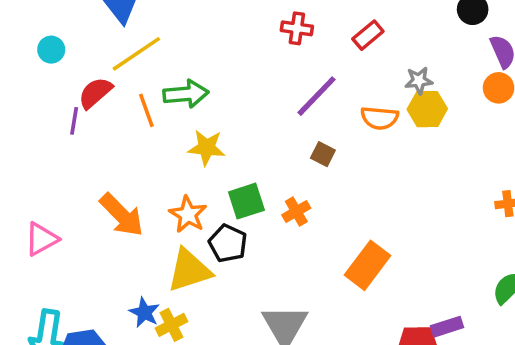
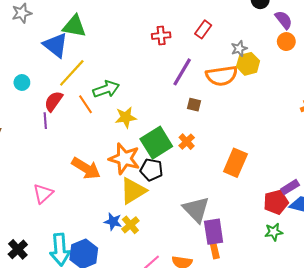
orange semicircle: (380, 118) -> (222, 76), size x1.4
green square: (246, 201) -> (156, 143), size x1.4
orange star: (188, 214) -> (124, 159), size x1.4

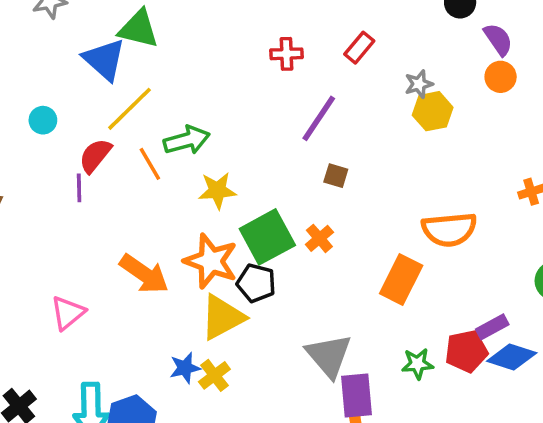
orange semicircle: (222, 76) -> (449, 229), moved
blue star: (113, 222) -> (185, 368), turned -30
green star: (274, 232) -> (417, 364), moved

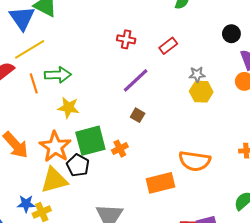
orange rectangle: (401, 280) -> (161, 183), turned 36

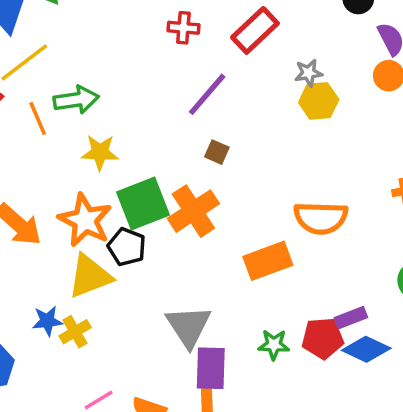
red rectangle: (168, 46) -> (255, 30), size x1.5
orange cross: (120, 149) -> (193, 211), size x1.8

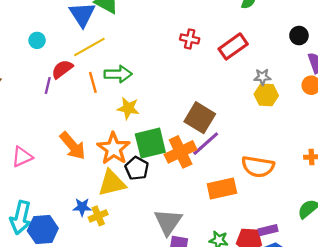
purple line: (207, 94) -> (206, 144), moved
brown square: (217, 152) -> (200, 118), size x2.0

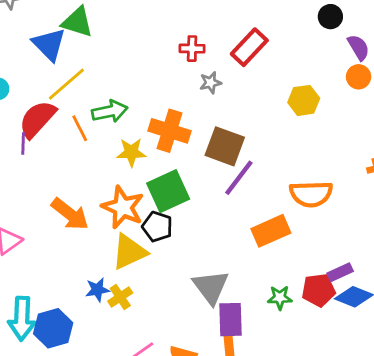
red semicircle: (62, 69) -> (37, 119), size x1.4
gray star: (262, 77) -> (210, 83), moved
orange cross: (181, 152) -> (169, 131), moved, turned -36

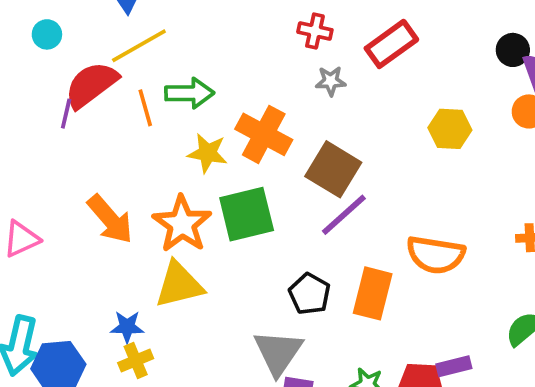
black circle: (330, 17) -> (513, 50), moved
black pentagon: (157, 227) -> (310, 294), moved
orange rectangle: (271, 231) -> (373, 293), turned -63
yellow cross: (120, 297) -> (136, 361), moved

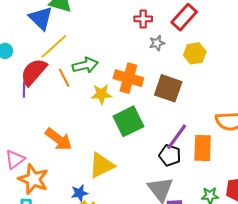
yellow hexagon: (450, 129) -> (195, 53), moved
purple line: (344, 215) -> (177, 137), moved
orange star: (182, 224) -> (33, 179), moved

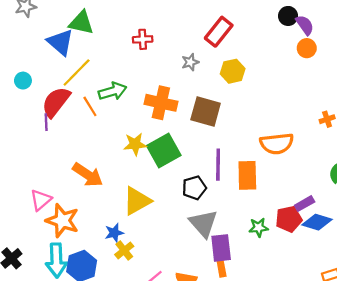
red cross: (143, 19) -> (143, 39), moved
yellow star: (101, 94) -> (135, 144), moved
purple line: (177, 137) -> (218, 165), turned -32
black pentagon: (170, 155) -> (194, 188), moved, turned -30

